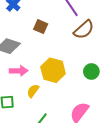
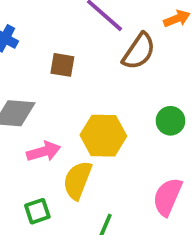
yellow semicircle: (33, 91) -> (77, 180), size x1.5

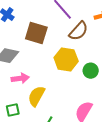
brown square: (62, 65) -> (36, 33), size x1.6
yellow hexagon: (103, 136) -> (66, 59), moved

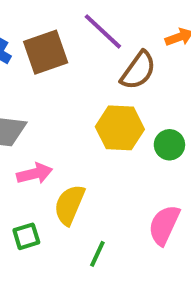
brown square: (36, 33) -> (46, 52), moved, turned -30

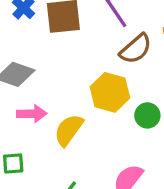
yellow semicircle: (69, 205) -> (69, 130), moved

